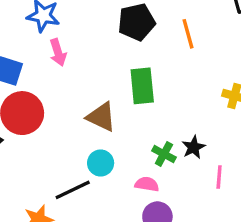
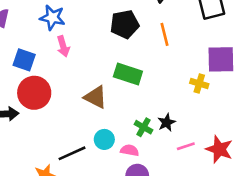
green rectangle: (142, 86) -> (128, 74), turned -68
cyan circle: (101, 163) -> (104, 139), moved
pink line: (219, 177) -> (186, 146), turned 66

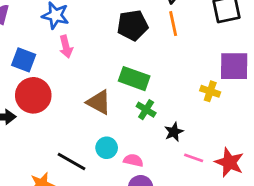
orange line: (164, 34) -> (173, 24), moved
green cross: (143, 127) -> (146, 110), moved
pink line: (186, 146) -> (194, 158), turned 36
black line: (72, 153) -> (72, 161), turned 52

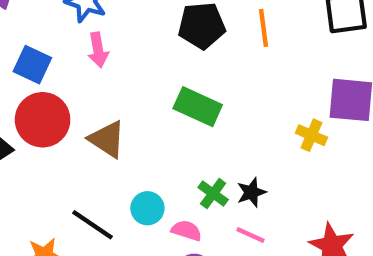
brown triangle: (99, 102) -> (107, 139), moved
green cross: (146, 110) -> (213, 194), moved
pink line: (194, 158) -> (250, 235), moved

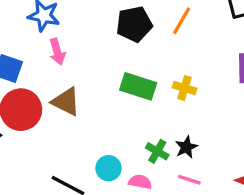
orange line: (264, 28) -> (182, 21), turned 44
yellow cross: (311, 135) -> (185, 88), moved
brown triangle: (107, 139) -> (66, 102), moved

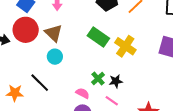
yellow cross: (185, 88) -> (125, 46), size x1.5
cyan circle: (108, 168) -> (55, 57), moved

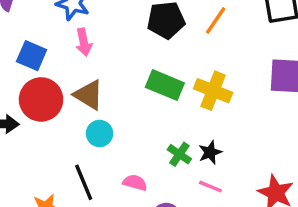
black line: (40, 83) -> (84, 182), turned 35
pink semicircle: (83, 93) -> (135, 183), moved

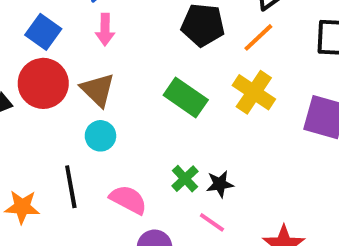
yellow cross: (213, 91) -> (254, 92), moved
pink semicircle: (135, 183) -> (128, 200), size x1.4

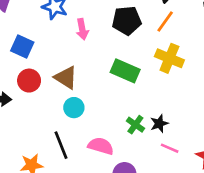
pink arrow: (105, 30) -> (82, 29), moved
red circle: (43, 83) -> (29, 81), size x0.7
pink line: (212, 222) -> (170, 148), moved

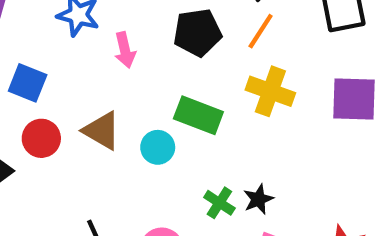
cyan circle: (74, 108) -> (158, 147), moved

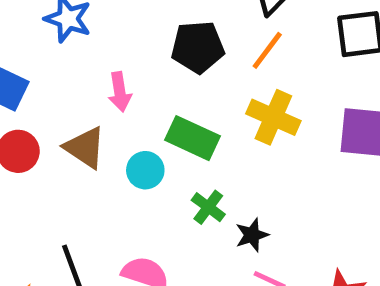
pink arrow: (125, 50) -> (120, 92), moved
green cross: (219, 203) -> (208, 207), moved

